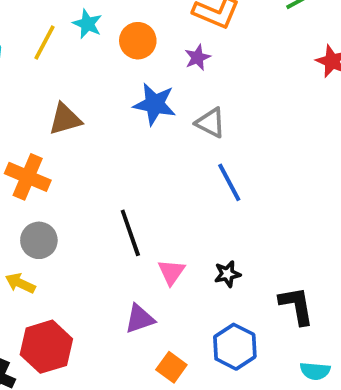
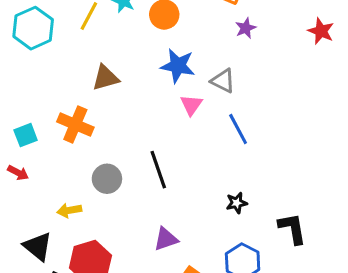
purple star: (198, 57) -> (246, 28), moved
gray circle: (39, 240) -> (107, 179), moved
pink triangle: (171, 272) -> (191, 105), moved
yellow arrow: (20, 283) -> (69, 210), turned -35

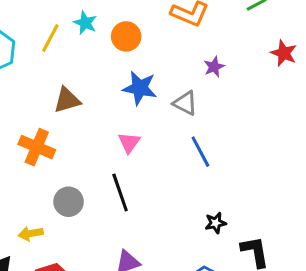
purple star: (246, 28) -> (214, 67), moved
pink triangle: (191, 105) -> (129, 143), moved
black star: (237, 203) -> (216, 223), moved

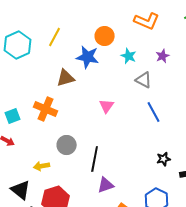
cyan star: (85, 23) -> (129, 56), moved
blue star: (140, 88) -> (88, 57), moved
black line: (120, 193) -> (95, 159), moved, turned 30

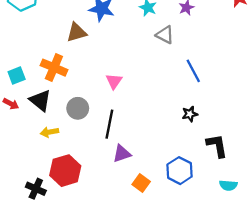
pink triangle: (107, 106) -> (114, 81), moved
blue line: (154, 112) -> (193, 71), moved
black star: (164, 159) -> (190, 114), moved
black triangle: (21, 190) -> (40, 100), moved

